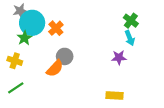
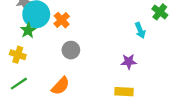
green cross: (131, 21) -> (160, 12), moved
purple star: (119, 58) -> (129, 62), moved
orange semicircle: (55, 68) -> (60, 86), moved

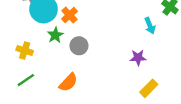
green star: (28, 30) -> (55, 35), moved
yellow rectangle: (124, 92) -> (149, 88), moved, turned -48

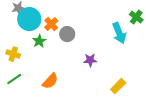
cyan arrow: (150, 26) -> (119, 33), size x1.5
gray circle: (79, 46) -> (67, 34), moved
purple star: (138, 58) -> (90, 60), moved

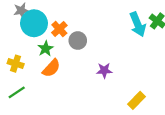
cyan arrow: (119, 33) -> (138, 24), moved
orange semicircle: (50, 81) -> (51, 68), moved

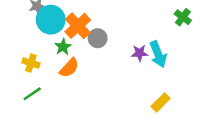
cyan arrow: (138, 24) -> (158, 54), moved
orange cross: (59, 29) -> (78, 26), size x1.5
purple star: (104, 70) -> (140, 53), moved

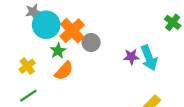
yellow cross: (31, 63) -> (27, 66), turned 35

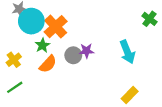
gray circle: (91, 42) -> (73, 55), moved
purple star: (131, 57) -> (87, 51), moved

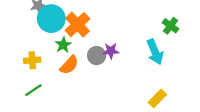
green cross: (149, 19) -> (170, 26), moved
yellow cross: (14, 60) -> (32, 60), turned 32

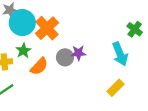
green star: (63, 45) -> (23, 51), moved
yellow rectangle: (157, 98) -> (116, 88), moved

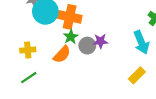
orange cross: (47, 28) -> (70, 17), turned -35
green star: (23, 51) -> (71, 37), moved

